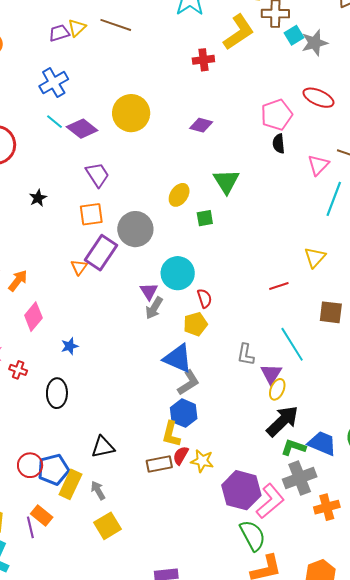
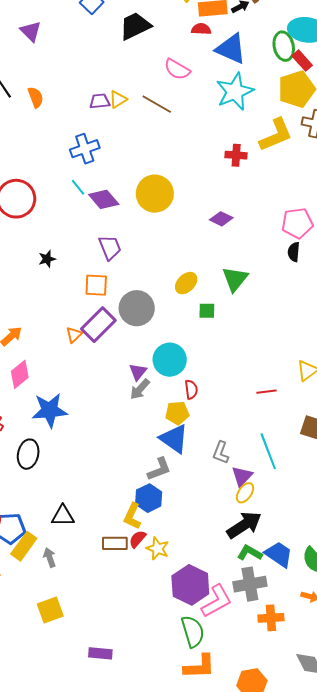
blue star: (70, 346) -> (50, 410), size x2.0
blue triangle: (178, 358) -> (174, 439), moved
yellow square: (108, 526) -> (50, 610), moved

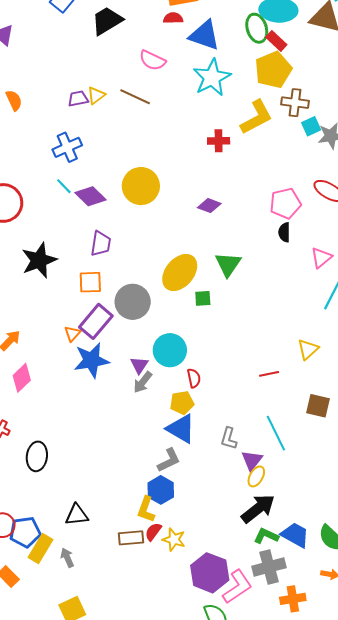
purple trapezoid: (110, 247) -> (101, 244), turned 36
black star: (47, 259) -> (39, 260), size x2.0
yellow ellipse: (186, 283) -> (180, 273), size x1.6
blue star: (50, 410) -> (91, 360), moved

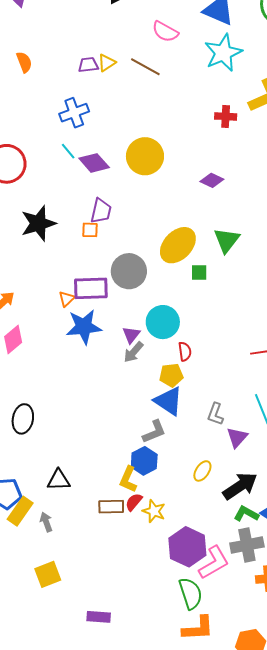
orange square: (90, 282) -> (90, 230), moved, size x0.7
purple rectangle: (96, 321) -> (91, 288), turned 44
yellow ellipse: (256, 476) -> (202, 471), moved

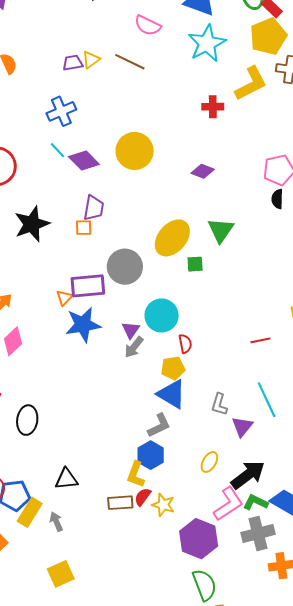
pink L-shape: (214, 563) -> (228, 504), moved

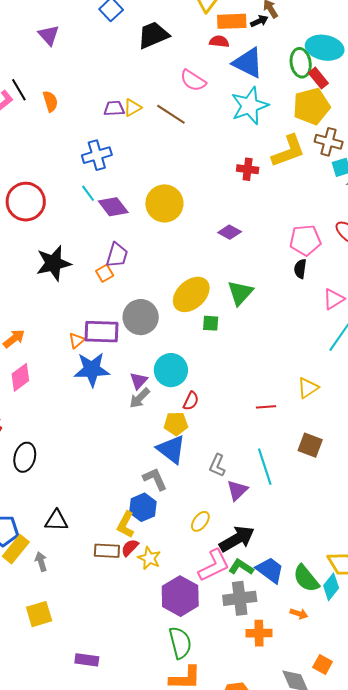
orange square: (84, 228) -> (105, 273), turned -36
red semicircle: (185, 344) -> (191, 401), turned 30
gray L-shape: (159, 426) -> (155, 479), turned -96

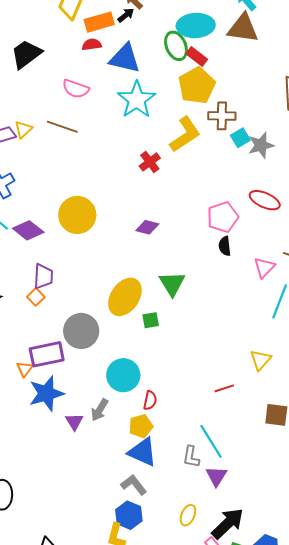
red cross: (248, 169) -> (150, 162), turned -30
purple triangle: (139, 381) -> (74, 422), moved
cyan line: (265, 467) -> (211, 441), moved

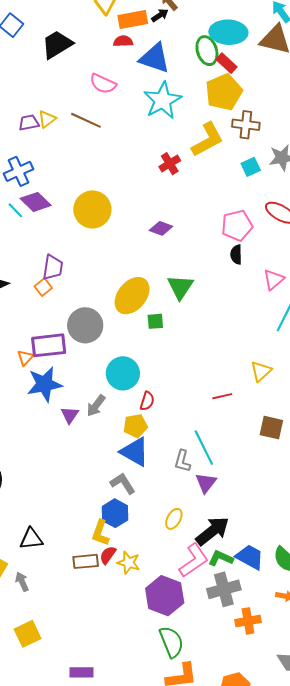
cyan square: (240, 138) -> (251, 167), moved
purple diamond: (28, 230) -> (36, 202), moved

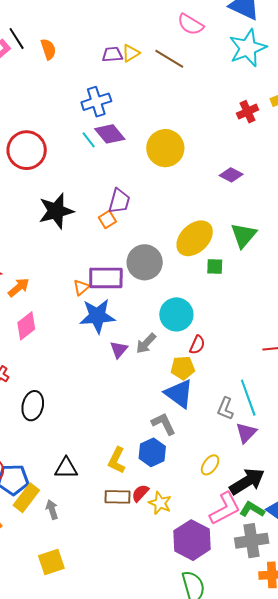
yellow L-shape: (100, 533) -> (117, 460), moved

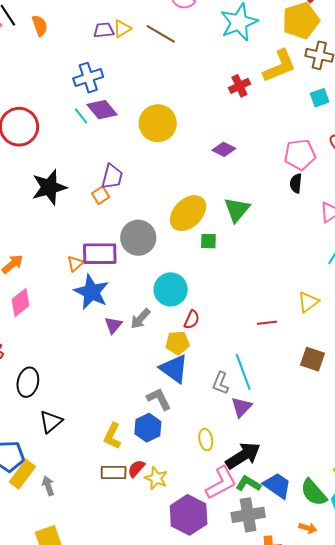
blue star: (97, 316) -> (92, 292), turned 30
yellow ellipse: (210, 465) -> (206, 440), turned -45
black triangle: (66, 468) -> (51, 422), moved, turned -40

